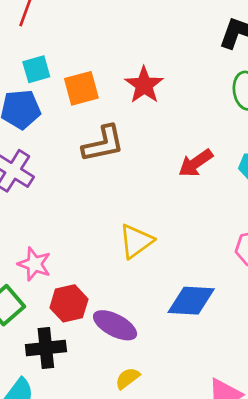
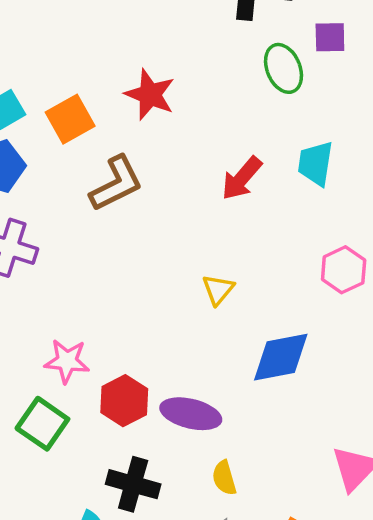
yellow triangle: (136, 241) -> (218, 289), moved, size x0.7
black cross: (46, 348) -> (133, 484), moved, turned 36
yellow semicircle: (128, 378) -> (224, 478), turned -55

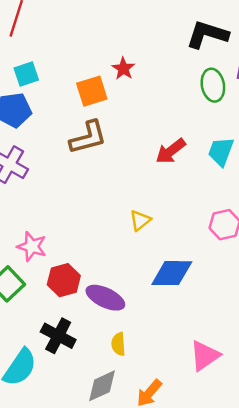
red star: (150, 95) -> (123, 69), moved, size x0.7
orange square: (70, 119) -> (92, 91), moved

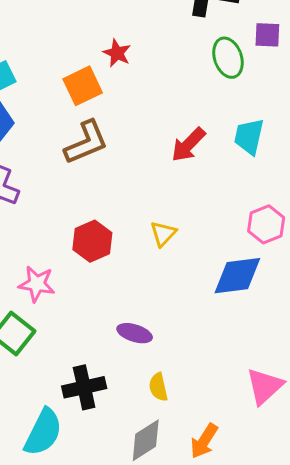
blue diamond: (172, 273) -> (237, 276), moved
red hexagon: (64, 280) -> (92, 241), moved
purple ellipse: (105, 298) -> (135, 333), size x0.7
black cross: (58, 336) -> (84, 387), turned -32

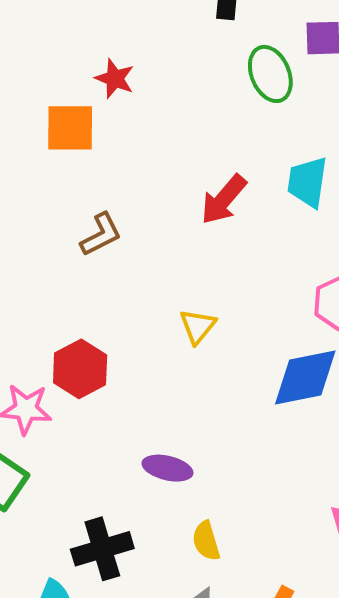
orange square: (83, 86) -> (70, 128), turned 30
brown L-shape: (86, 142) -> (101, 235), moved, size x0.7
red hexagon: (92, 241) -> (80, 369), moved

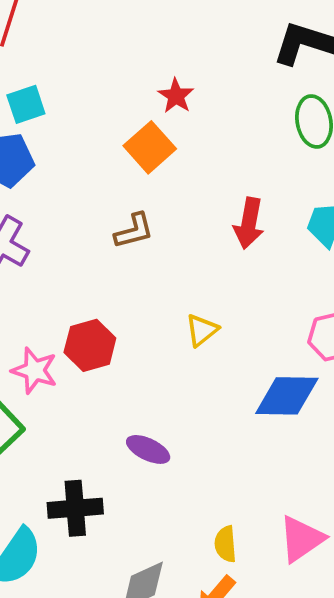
orange square: (70, 128) -> (150, 147), moved, turned 36
red arrow: (224, 199) -> (249, 223), turned -42
yellow semicircle: (206, 541) -> (225, 544), moved

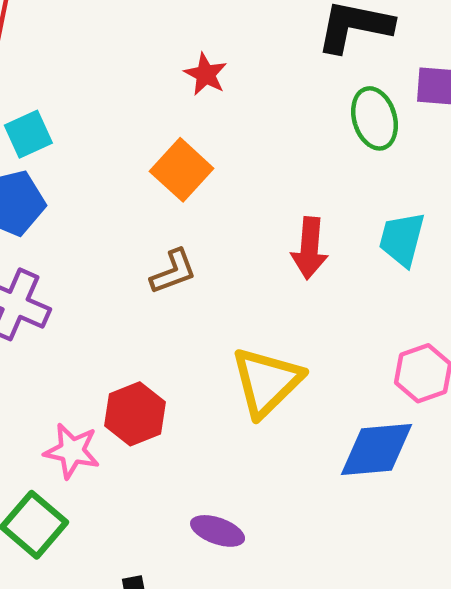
red star: (176, 96) -> (206, 74), moved
yellow triangle: (202, 330) -> (267, 382), size x1.8

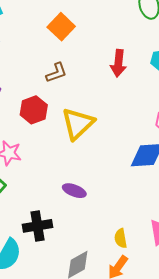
yellow triangle: (267, 382) -> (78, 124), moved
red hexagon: (135, 414) -> (34, 110), moved

